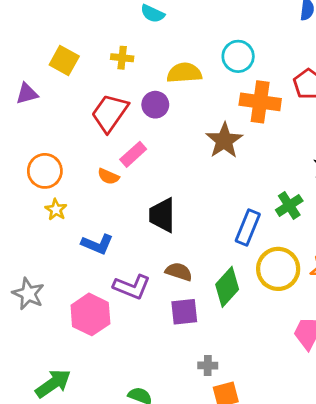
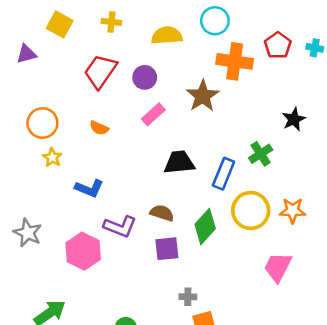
purple circle: (155, 105) -> (145, 77), moved
pink rectangle: (133, 154) -> (153, 114), moved
black trapezoid: (162, 215) -> (179, 162), moved, turned 84

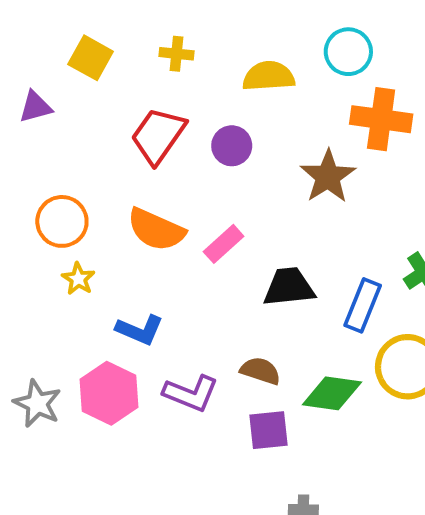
pink rectangle: (153, 114) -> (224, 244), moved
orange semicircle: (99, 128) -> (156, 230), size x1.8
green diamond: (205, 227) -> (332, 393), turned 56
pink hexagon: (83, 251) -> (109, 393), moved

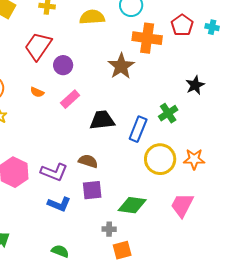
purple circle: (232, 146) -> (63, 65), moved
orange semicircle: (156, 230) -> (37, 92), size x0.5
blue L-shape: (140, 330) -> (59, 204), moved
green diamond: (332, 393) -> (132, 205), moved

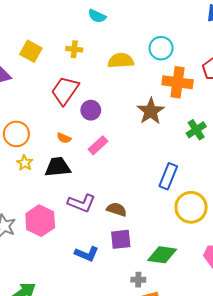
green cross: (168, 113) -> (196, 130), moved
black trapezoid: (102, 120) -> (58, 167), moved
purple L-shape: (54, 172) -> (81, 203), moved

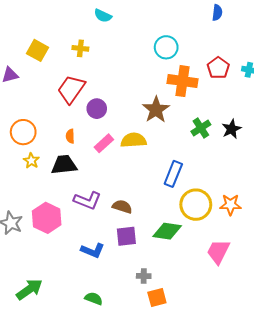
yellow semicircle: (121, 61) -> (133, 140), moved
orange semicircle: (64, 138) -> (70, 136), turned 64
green diamond: (162, 255) -> (167, 231), moved

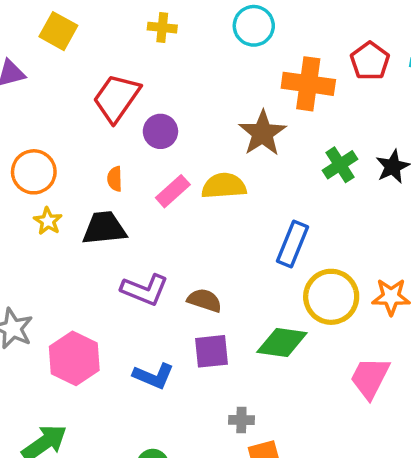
cyan circle: (166, 47) -> (254, 26), moved
yellow cross: (80, 48) -> (162, 28), moved
pink hexagon: (47, 218) -> (74, 358), moved

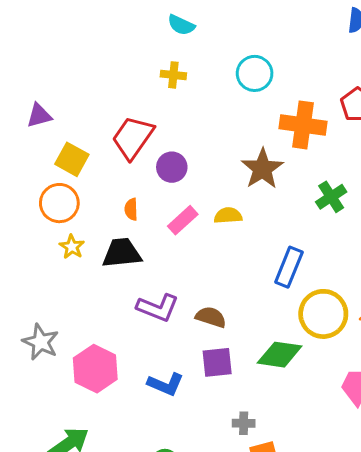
yellow square: (58, 31) -> (72, 159), moved
yellow semicircle: (224, 186) -> (228, 216), size x0.7

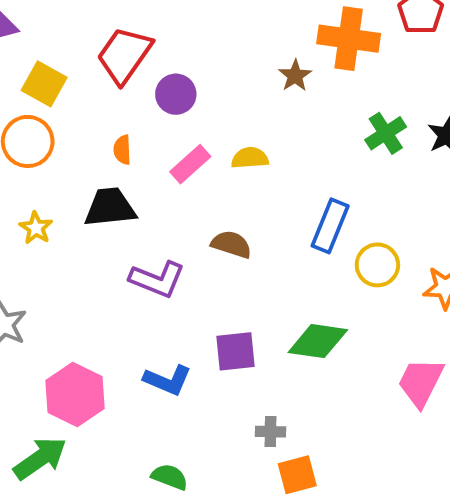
brown star: (262, 169) -> (295, 76), moved, size x0.6
yellow star: (72, 247) -> (36, 228), moved
yellow circle: (323, 314) -> (377, 265), moved, size x0.7
brown semicircle: (211, 317) -> (231, 244), moved
pink hexagon: (95, 369) -> (75, 395), moved

